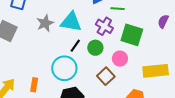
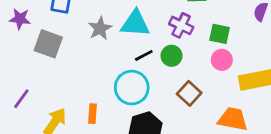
green square: (132, 35) -> (220, 34), size x0.7
black line: (75, 46) -> (144, 55), turned 32
pink circle: (120, 59) -> (222, 60), moved

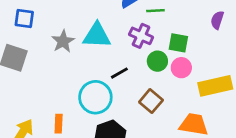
black line: (144, 55) -> (119, 73), moved
green circle: (172, 56) -> (157, 61), moved

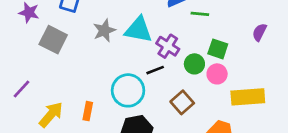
purple cross: (141, 36) -> (168, 46), moved

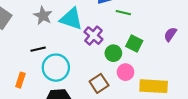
gray star: (104, 31) -> (43, 16), turned -30
black line: (155, 70) -> (38, 49), moved
pink circle: (217, 74) -> (126, 72), moved

